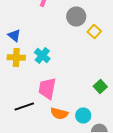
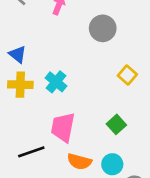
yellow square: (94, 32) -> (127, 75), moved
green square: (100, 86) -> (116, 124), moved

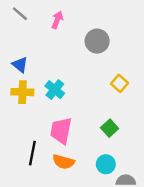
black line: (31, 152) -> (32, 153), turned -60
orange semicircle: (79, 162) -> (63, 162), moved

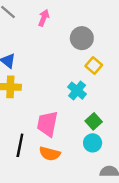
yellow square: (119, 83) -> (94, 66), moved
cyan cross: (55, 90) -> (77, 91), moved
cyan circle: (106, 164) -> (93, 143), moved

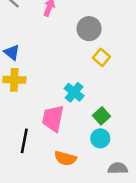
cyan cross: (77, 91) -> (74, 92), moved
orange semicircle: (50, 154) -> (65, 158), moved

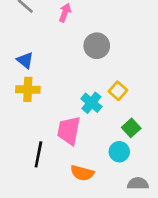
gray circle: (89, 29) -> (97, 46), moved
yellow square: (102, 57) -> (118, 91), moved
green square: (102, 116) -> (131, 128), moved

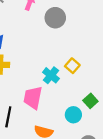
gray circle: (97, 46) -> (55, 18), moved
green square: (131, 128) -> (90, 101), moved

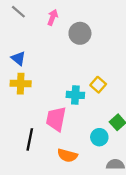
cyan cross: (51, 75) -> (75, 95), turned -35

